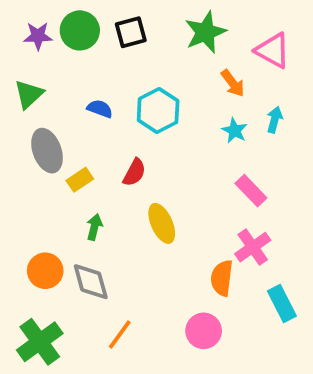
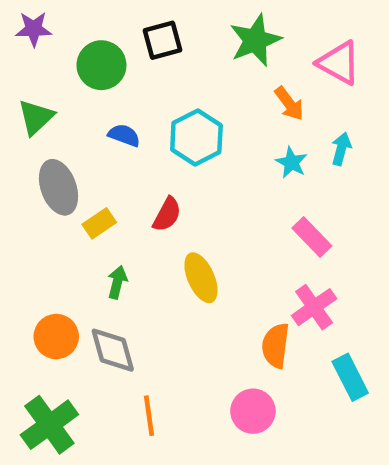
green circle: (80, 30) -> (101, 65), moved
purple star: (38, 36) -> (34, 29), moved
orange line: (120, 334) -> (149, 416), turned -44

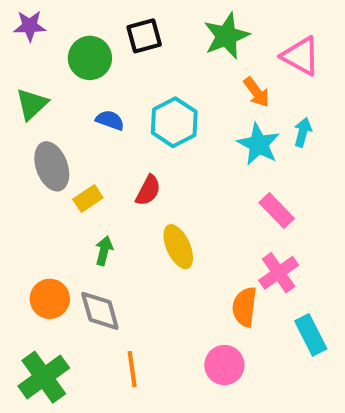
cyan star: (291, 162) -> (259, 144), size x1.5

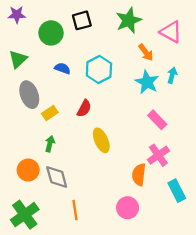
green arrow: (104, 251) -> (50, 144), moved

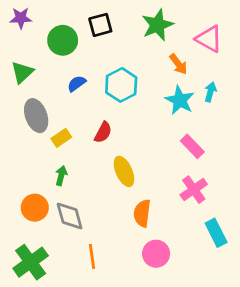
blue semicircle: (62, 68) -> (77, 84), turned -56
orange semicircle: (139, 175) -> (142, 213), moved

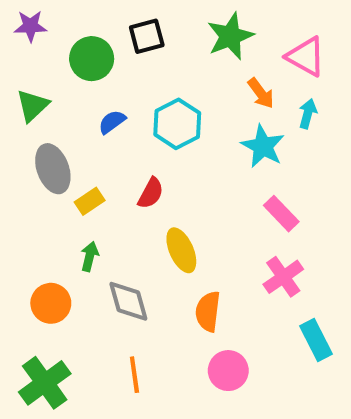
cyan arrow: (210, 92) -> (308, 114), moved
gray diamond: (70, 216) -> (128, 301), moved

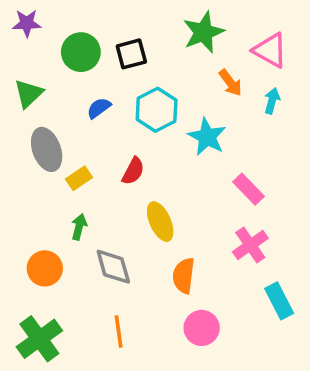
black square: (147, 36) -> (131, 54), moved
cyan star: (263, 146) -> (207, 137), moved

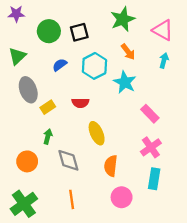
orange arrow: (230, 83) -> (128, 52), moved
red semicircle: (133, 171) -> (80, 103), turned 63
cyan rectangle: (279, 301) -> (154, 179), moved, turned 36

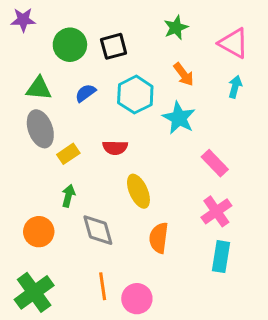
green star: (123, 19) -> (176, 28), size x0.7
green triangle: (17, 56) -> (39, 88), moved, turned 48
pink circle: (122, 197) -> (137, 299), moved

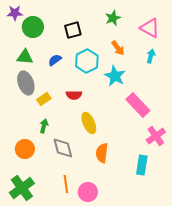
green circle: (70, 45) -> (33, 27), moved
pink rectangle: (215, 163) -> (138, 105), size x1.4
pink cross: (216, 211) -> (156, 136), moved

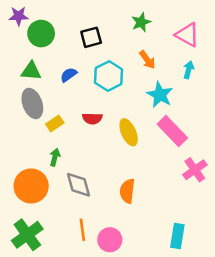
cyan star: (115, 76) -> (160, 95), moved
yellow ellipse: (89, 123) -> (129, 132), moved
orange circle: (25, 149) -> (31, 186), size x1.4
cyan rectangle: (142, 165) -> (177, 236), moved

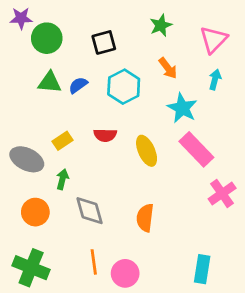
pink triangle: (187, 35) -> (214, 40), turned 45
green triangle: (31, 71) -> (50, 82), moved
gray ellipse: (32, 104) -> (27, 159), moved, turned -44
orange circle: (31, 186) -> (35, 212), size x0.7
green cross: (27, 235) -> (31, 268), turned -32

